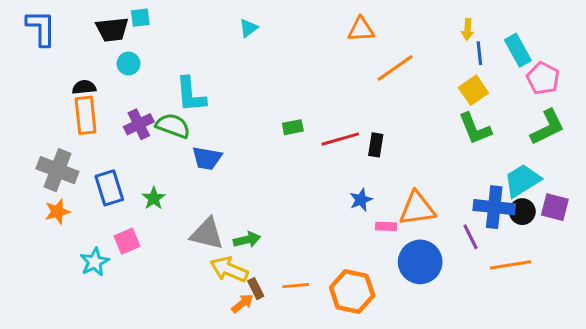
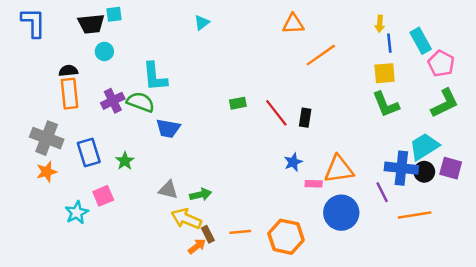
yellow square: (473, 90) -> (385, 73), turned 30
red line: (340, 139) -> (276, 113), turned 68
gray triangle: (207, 234) -> (168, 190), size x0.7

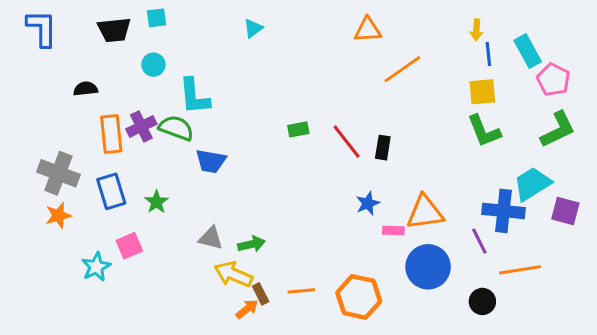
cyan square: (114, 14) -> (156, 18), moved
cyan circle: (104, 51) -> (153, 65), moved
orange rectangle: (70, 94) -> (111, 134), moved
black circle: (424, 172) -> (482, 301), moved

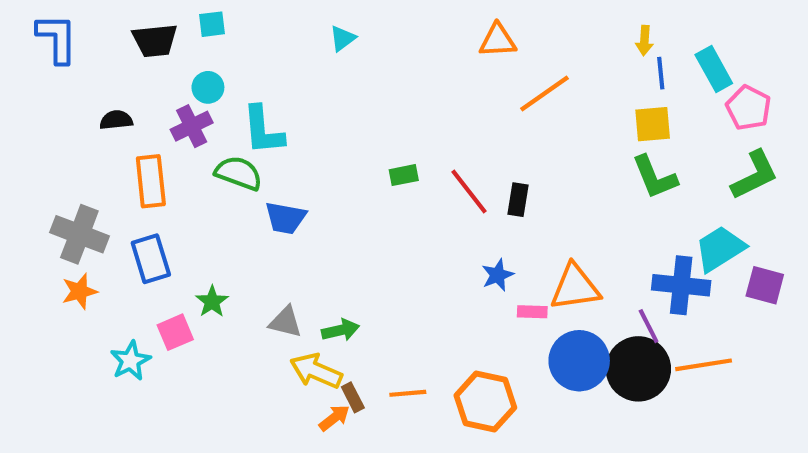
purple cross: (141, 126) -> (192, 126), moved
green star: (156, 202) -> (212, 302), moved
black circle: (482, 301) -> (638, 369), moved, size x1.8

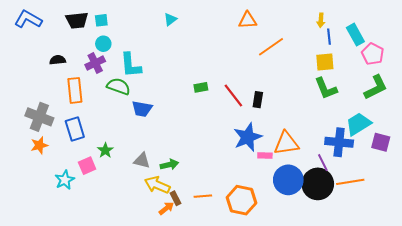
cyan square: (212, 24) -> (101, 20), moved
blue L-shape: (57, 38) -> (28, 19), turned -60
blue star: (498, 275) -> (248, 137), size x1.8

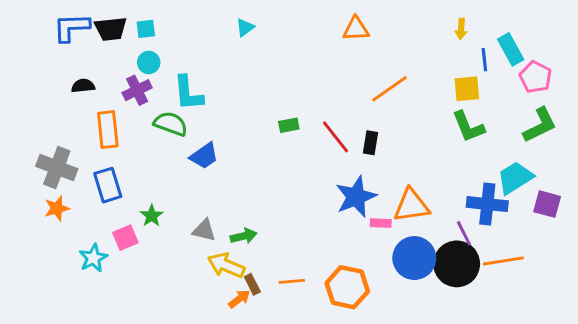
blue L-shape: (28, 19) -> (71, 27), moved, turned -32
blue line: (329, 37) -> (484, 60), moved
orange line: (271, 47) -> (390, 89), moved
blue trapezoid: (142, 109) -> (204, 156), turned -45

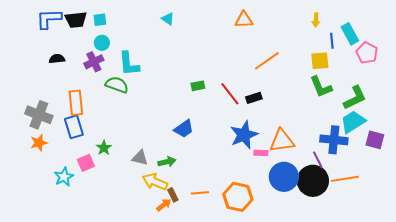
cyan triangle: (245, 27) -> (168, 19), turned -48
green L-shape: (540, 125) -> (355, 98), moved
orange rectangle: (108, 130) -> (76, 103), moved
black rectangle: (371, 143) -> (254, 98), turned 63
blue trapezoid: (204, 156) -> (184, 129), moved

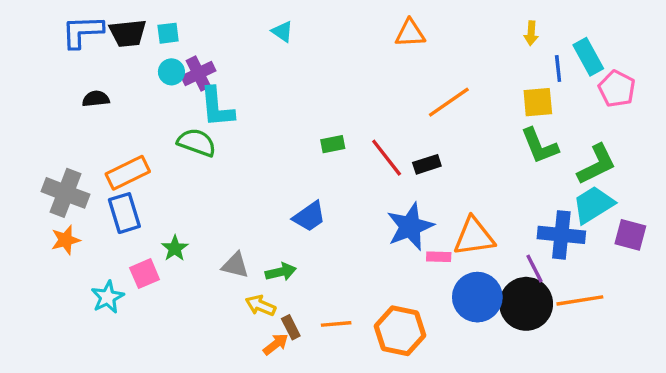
purple cross: (94, 62) -> (198, 74), moved
orange rectangle: (76, 103) -> (128, 173), turned 70
yellow arrow: (155, 182) -> (261, 306), size x0.7

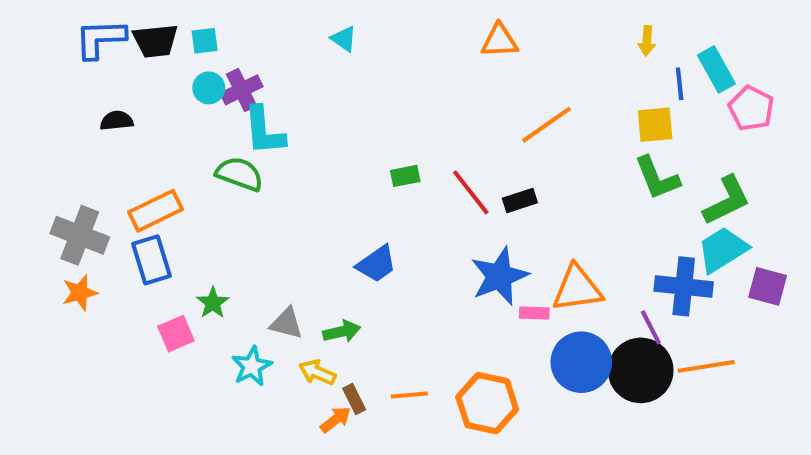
cyan star: (108, 297) -> (252, 366), moved

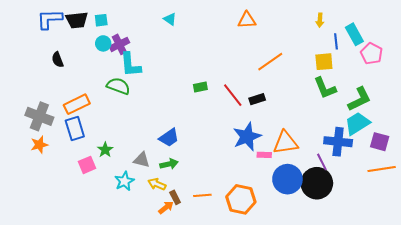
black semicircle: (117, 121) -> (58, 60), turned -105
blue trapezoid: (377, 264) -> (169, 138), moved
orange line: (706, 366) -> (382, 169), moved

